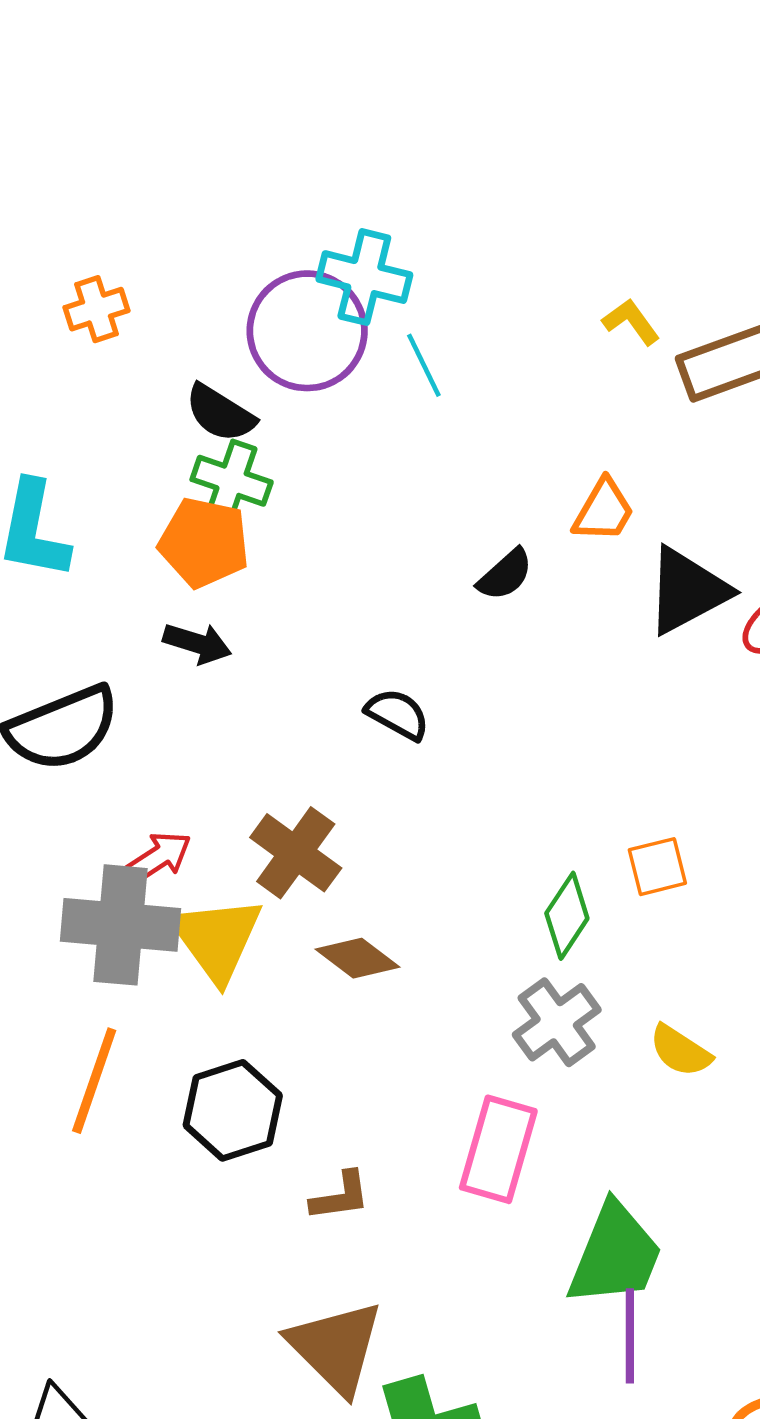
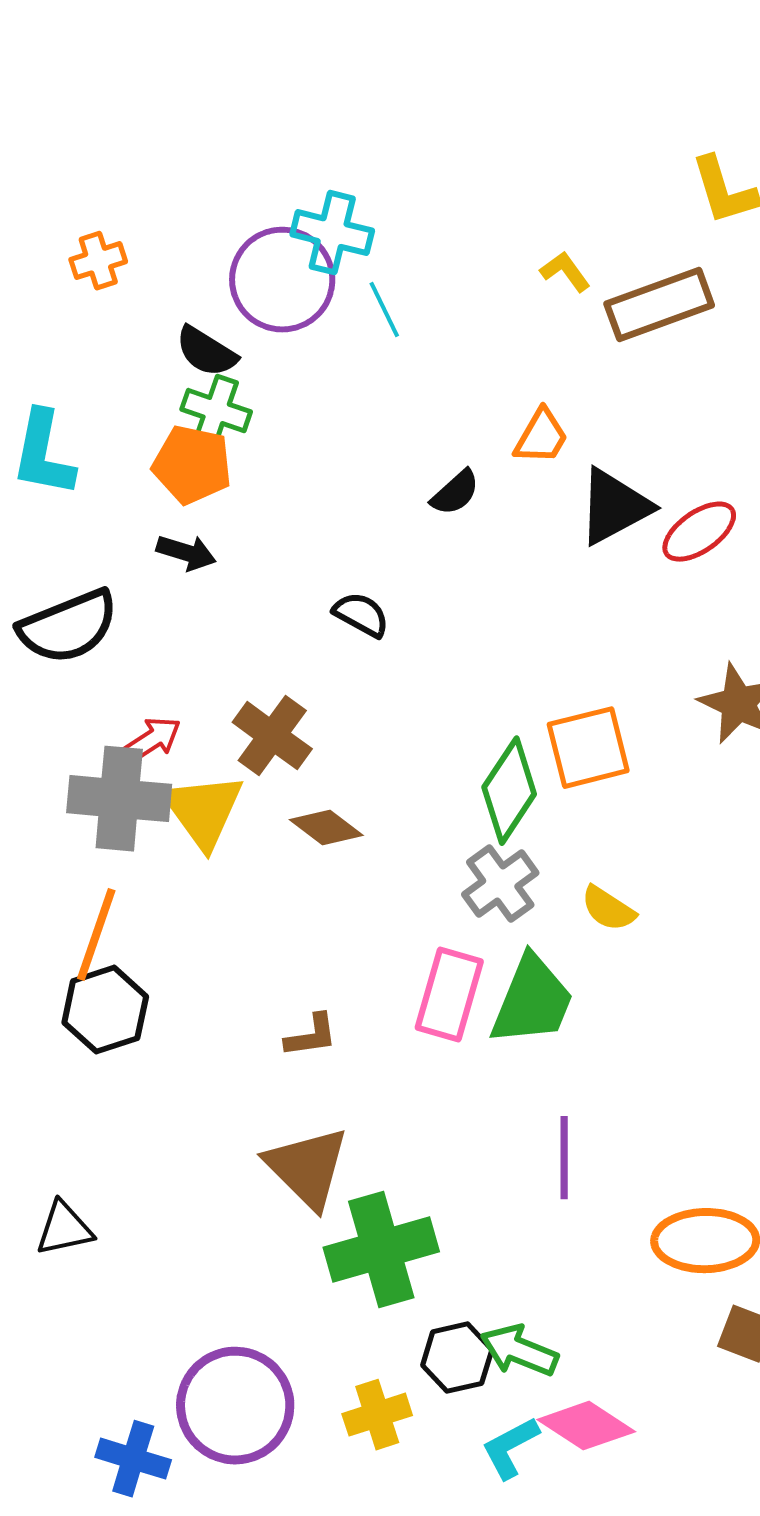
orange square: (657, 867) -> (588, 748), size x1.6
green diamond: (567, 916) -> (509, 791), size x1.4
black hexagon: (233, 1110) -> (105, 1010), moved
green trapezoid: (615, 1255) -> (532, 1001), moved

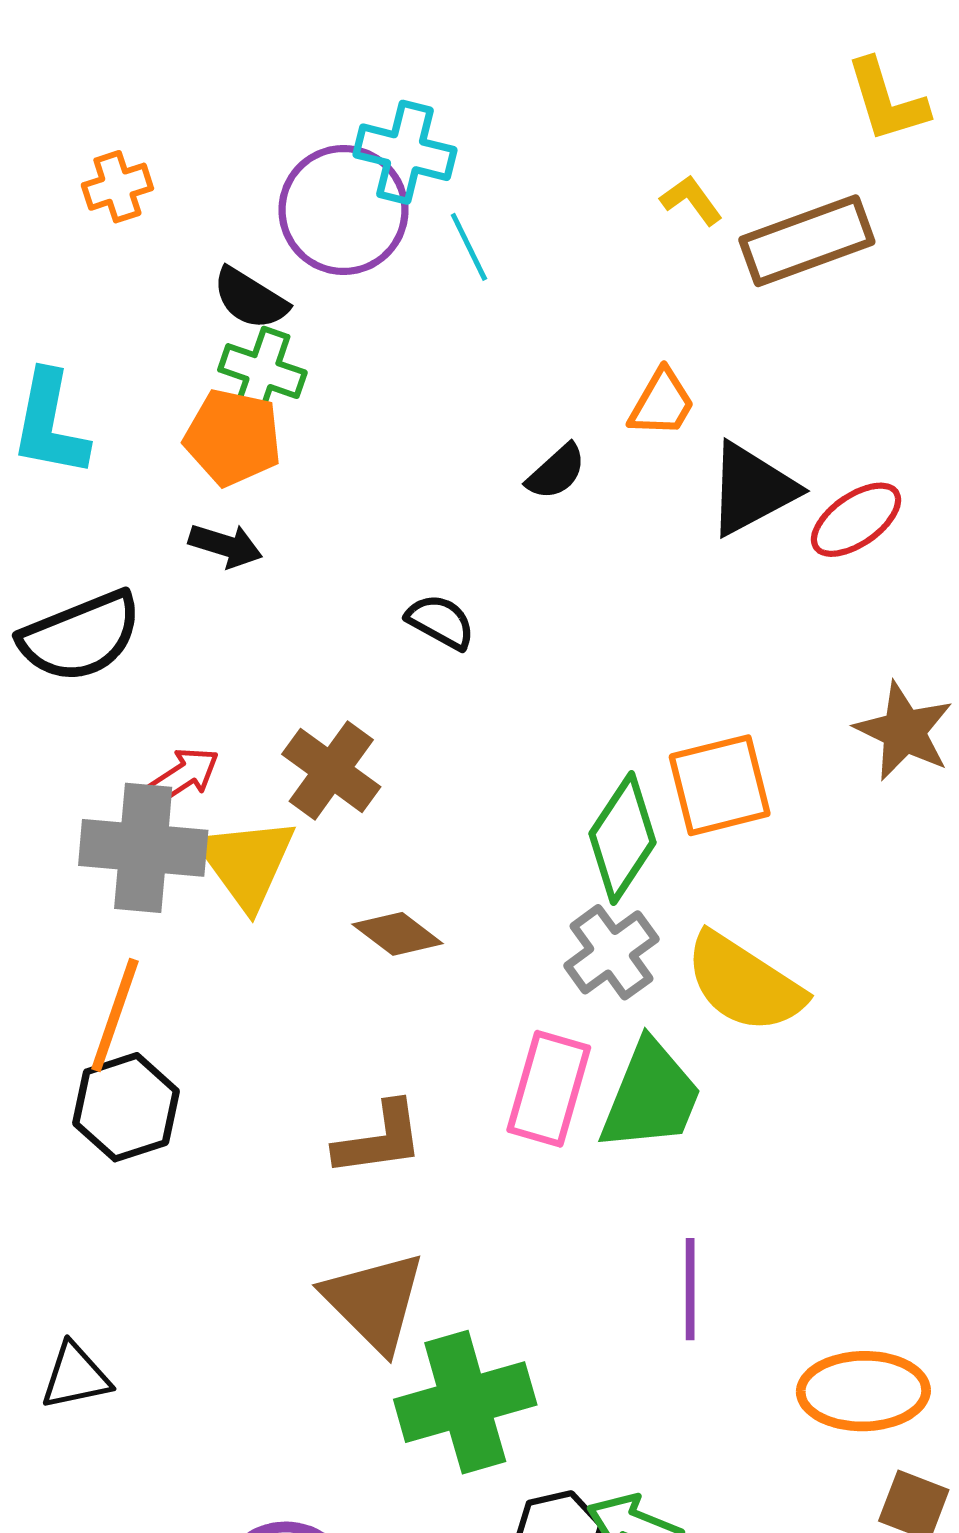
brown diamond: (326, 828) -> (398, 934), moved
yellow semicircle: (608, 909) -> (744, 983), size x1.8
brown L-shape: (311, 1036) -> (379, 1139), size x1.4

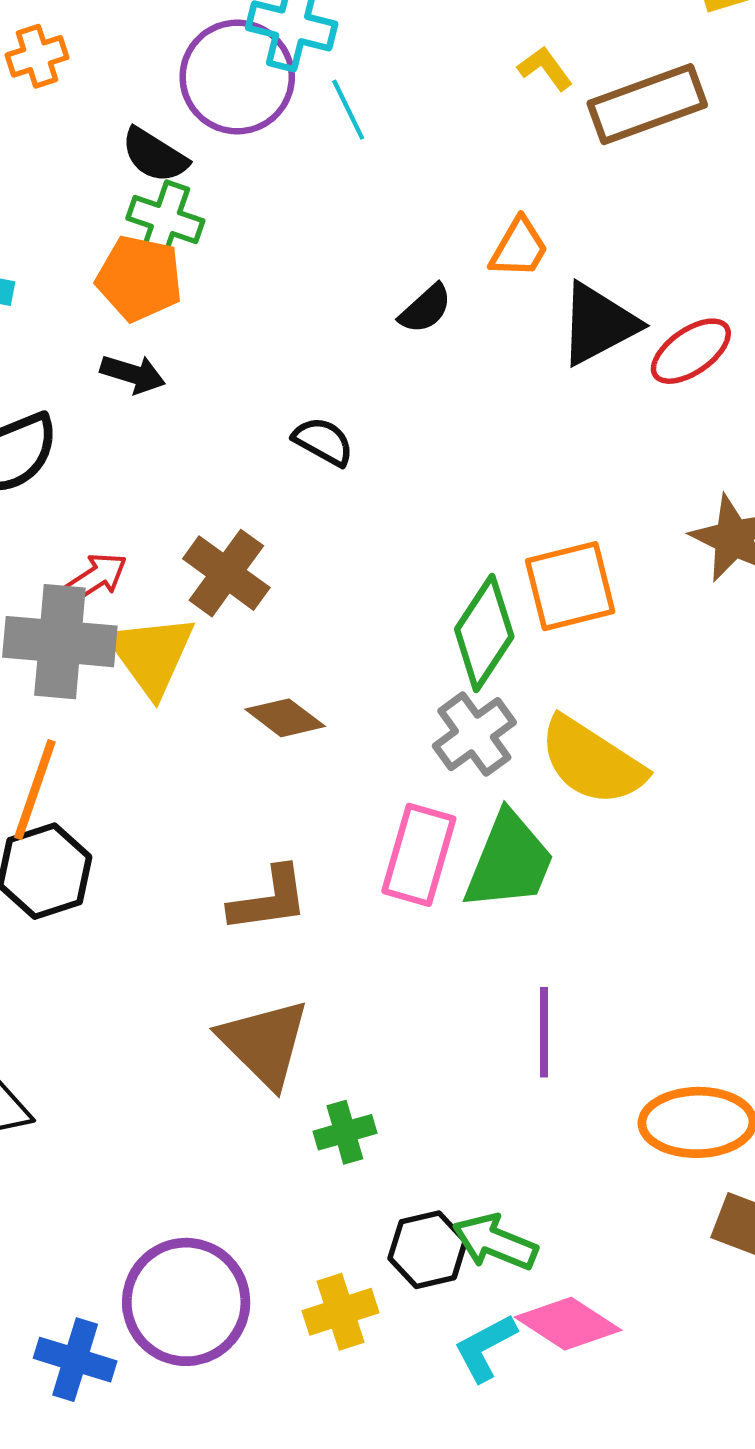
green cross: (465, 1402) -> (345, 1132), size x0.5

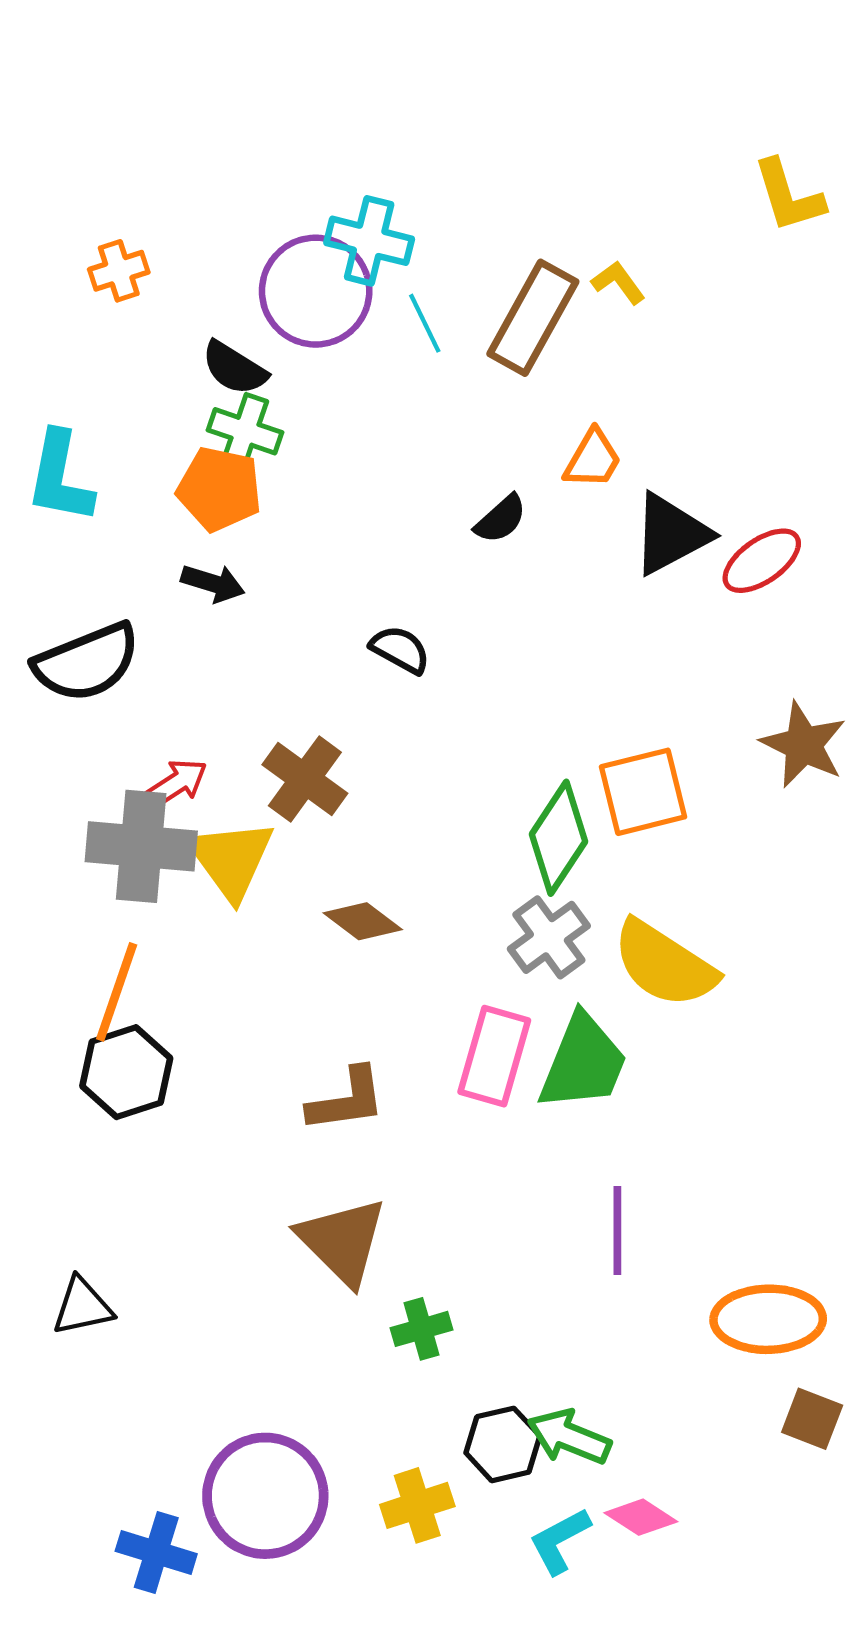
brown rectangle: (647, 104) -> (533, 318), moved, turned -41
pink diamond: (568, 1324) -> (641, 1517), size x0.7

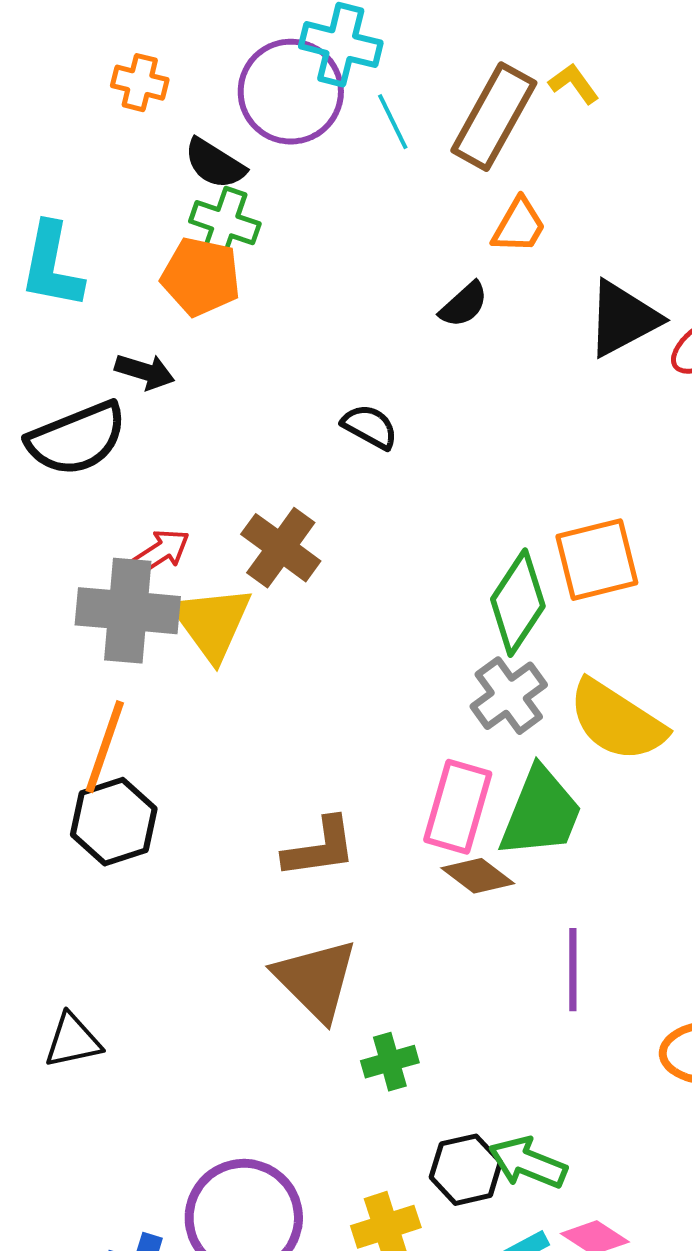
orange cross: (119, 271) -> (140, 83), moved, turned 32
orange trapezoid: (593, 459) -> (519, 226), moved
black arrow: (213, 583) -> (145, 372), moved
brown diamond: (363, 921) -> (478, 876), moved

